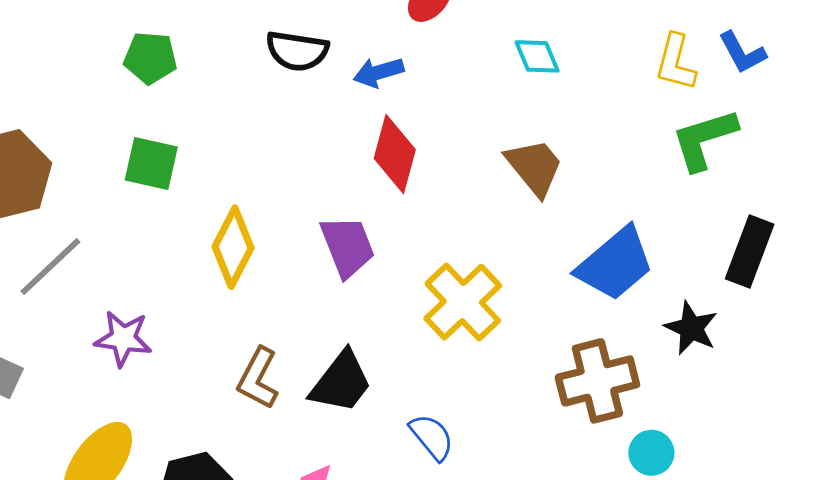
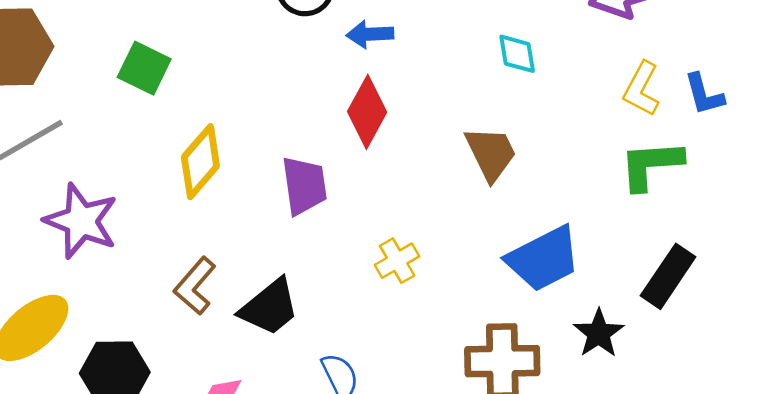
yellow cross: (463, 302) -> (397, 261), size x0.6
purple star: (123, 339) -> (81, 221), size x1.4

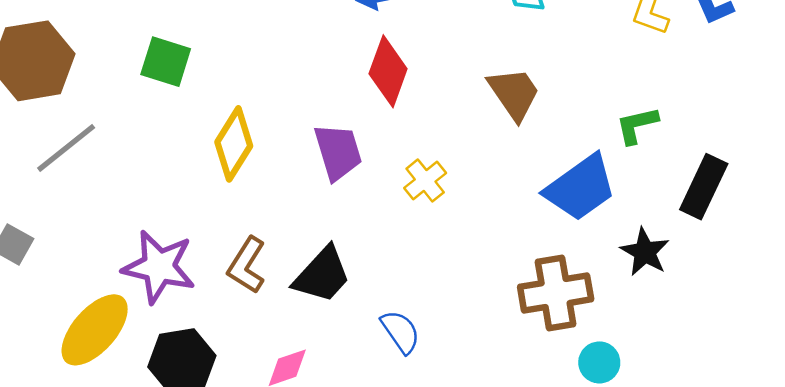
green L-shape: (651, 165) -> (637, 125), moved, size x0.7
purple star: (81, 221) -> (159, 267), moved
yellow cross: (397, 261) -> (425, 180), moved

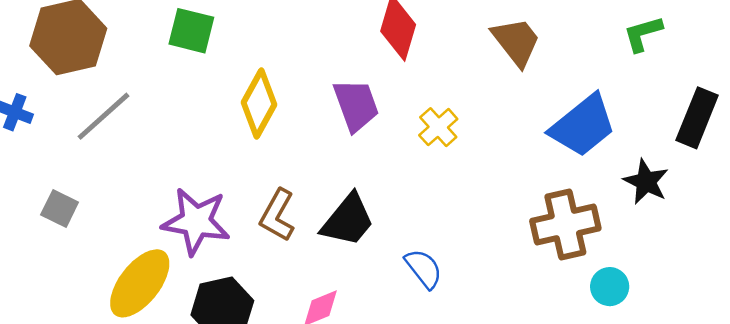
green L-shape: (637, 125) -> (643, 34), moved

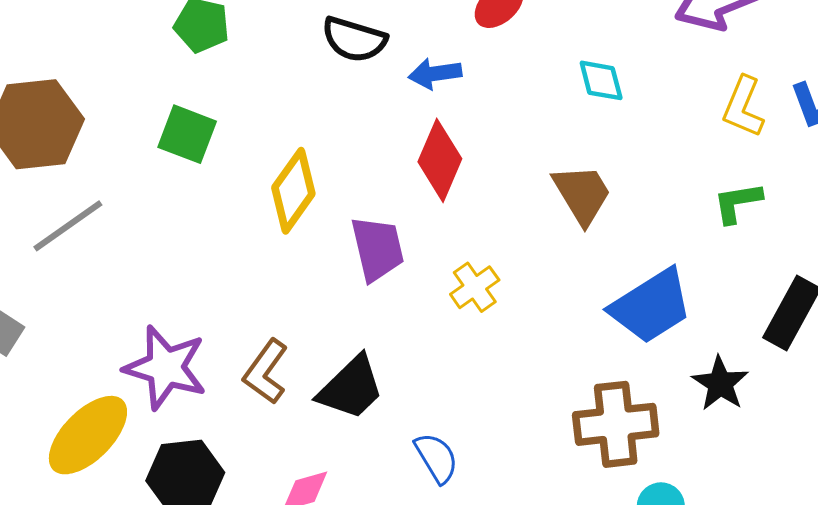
yellow diamond: (259, 103) -> (293, 191), moved

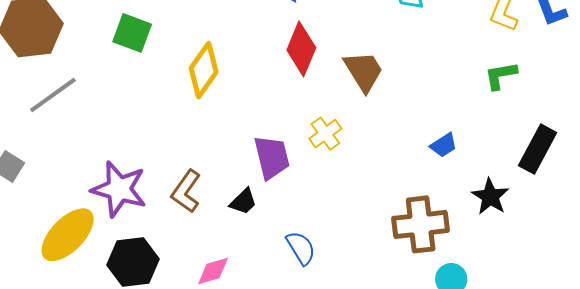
brown trapezoid: (582, 194) -> (364, 71), moved
purple trapezoid: (377, 249) -> (272, 157), moved
blue trapezoid: (651, 306) -> (444, 145), size x0.5
black trapezoid: (351, 388) -> (243, 202), size x0.6

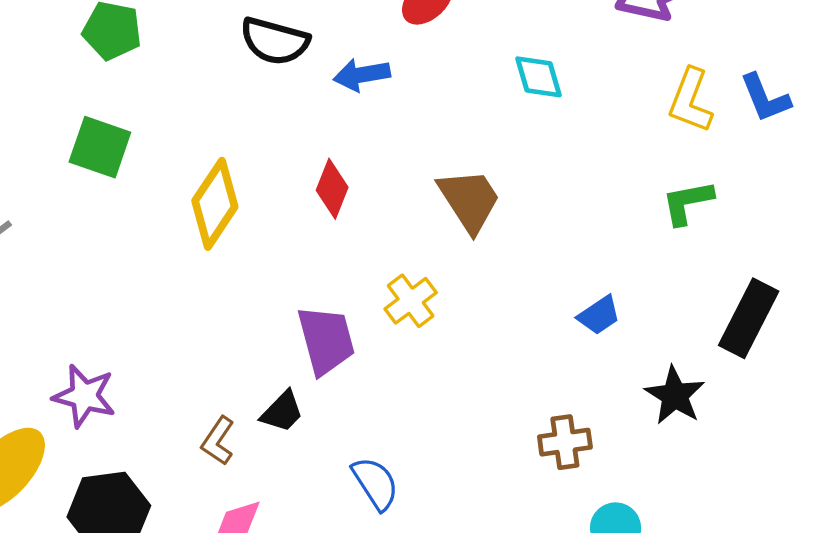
red diamond: (301, 49) -> (332, 189), moved, size x0.7
purple star: (119, 189) -> (84, 396), size x0.7
brown L-shape: (186, 191) -> (218, 441), moved, size x0.7
brown cross: (421, 224) -> (565, 442), size x0.6

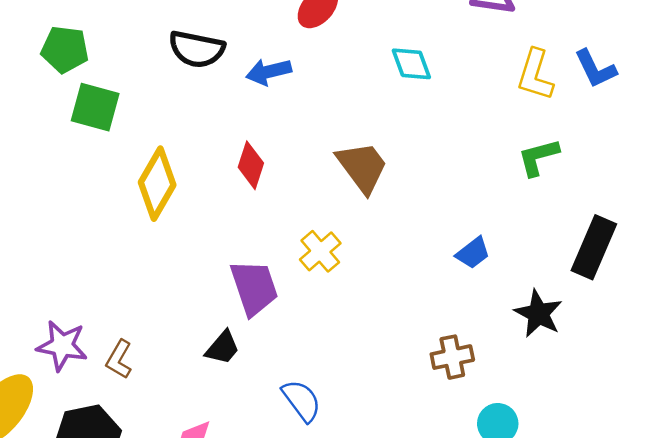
green square: (100, 147) -> (95, 107), moved
brown L-shape: (218, 441) -> (119, 359), moved

